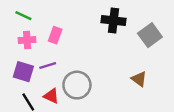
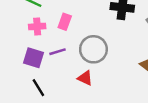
gray circle: (77, 85) -> (93, 49), moved
red triangle: (51, 96) -> (85, 78), moved

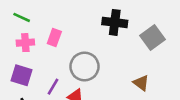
purple line: (58, 52) -> (53, 87), moved, turned -42

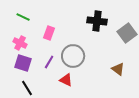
pink cross: (25, 43) -> (20, 43), moved, turned 32
purple line: (53, 87) -> (49, 62), moved

